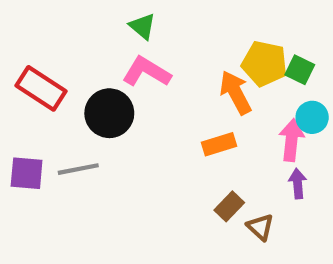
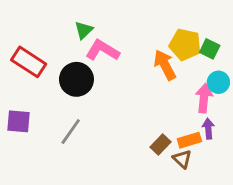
green triangle: (142, 26) -> (84, 30), moved, turned 36
orange rectangle: (219, 144) -> (189, 140), moved
gray line: (78, 169) -> (71, 131), moved, turned -44

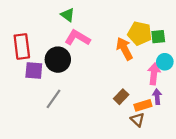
green triangle: (84, 30) -> (68, 15), moved, turned -40
green square: (210, 49) -> (158, 37), turned -32
red rectangle: (29, 62) -> (22, 46), turned 50
purple square: (19, 121) -> (34, 71), moved
brown rectangle: (160, 145) -> (121, 97), moved

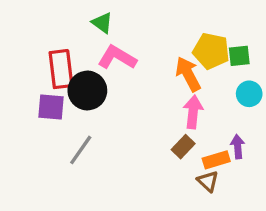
red rectangle: (22, 46) -> (61, 69), moved
pink arrow: (154, 74) -> (193, 112), moved

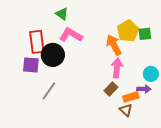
yellow pentagon: (211, 51) -> (128, 31), turned 30
cyan circle: (249, 94) -> (151, 74), moved
purple arrow: (238, 147) -> (144, 89), turned 96

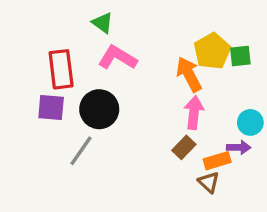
black circle: (53, 55) -> (99, 109), moved

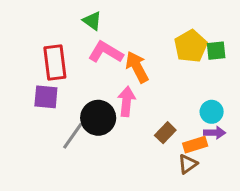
orange arrow: (189, 74) -> (137, 67), moved
black circle: (99, 109) -> (98, 118), moved
pink arrow: (194, 113) -> (127, 101), moved
cyan circle: (250, 122) -> (212, 112), moved
brown triangle: (209, 182) -> (188, 164), turned 42

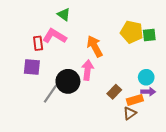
yellow pentagon: (191, 46) -> (132, 32), turned -30
pink L-shape: (106, 52) -> (55, 36), moved
red rectangle: (55, 63) -> (38, 43), size x0.6

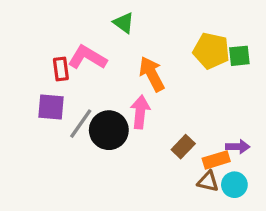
green triangle: (64, 14) -> (124, 23), moved
cyan circle: (146, 77) -> (234, 185), moved
gray line: (50, 94) -> (81, 124), moved
brown triangle: (130, 113) -> (208, 181), turned 48

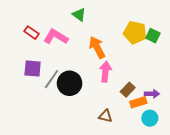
green square: (239, 56) -> (153, 36), turned 32
red rectangle: (61, 69) -> (31, 33), moved, turned -48
pink arrow: (140, 112) -> (105, 72), moved
brown rectangle: (183, 147) -> (128, 90), moved
brown triangle: (208, 181) -> (105, 116), moved

